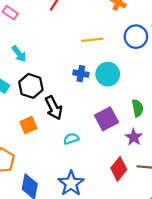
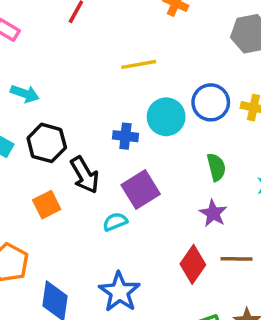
blue circle: (136, 37) -> (211, 102), moved
cyan arrow: (19, 54) -> (25, 94), turned -30
blue cross: (81, 74) -> (125, 136), moved
purple square: (106, 119) -> (141, 190), moved

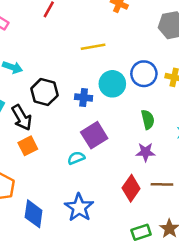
black hexagon: (47, 143) -> (44, 92), moved
black arrow: (85, 175) -> (22, 118), moved
purple star: (213, 213) -> (145, 152), turned -30

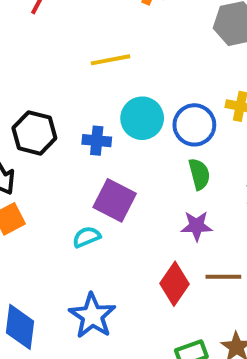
blue circle: (144, 74) -> (194, 125), moved
purple square: (94, 135) -> (115, 200), turned -30

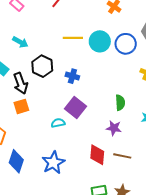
yellow line: (110, 60) -> (73, 38), moved
cyan circle: (142, 118) -> (100, 41), moved
blue circle: (194, 125) -> (126, 44), moved
red diamond: (175, 284) -> (97, 155), turned -40

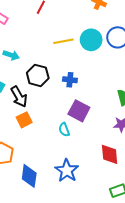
cyan semicircle: (58, 123) -> (64, 130), turned -88

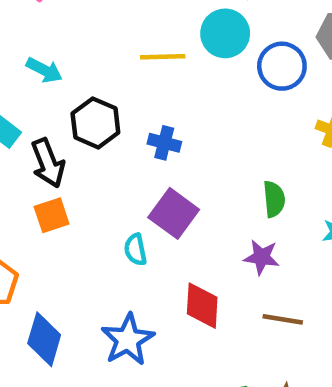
cyan circle: (91, 40) -> (225, 33), moved
red diamond: (110, 154) -> (202, 306), moved

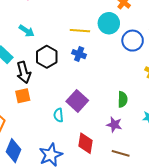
blue cross: (164, 143) -> (79, 54), moved

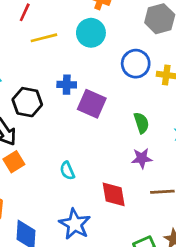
yellow line: (80, 31) -> (44, 38), moved
blue circle: (133, 41) -> (136, 64), moved
purple square: (77, 101) -> (92, 104), moved

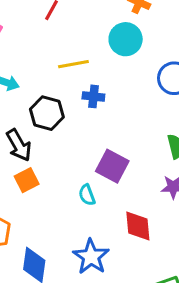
yellow line: (44, 38) -> (73, 64), moved
purple square: (92, 104) -> (112, 166), moved

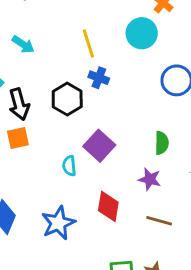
yellow line: (73, 64) -> (88, 43), turned 68
black hexagon: (47, 113) -> (67, 99), moved

